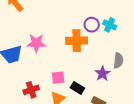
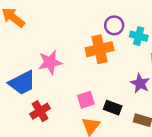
cyan cross: (110, 25) -> (139, 36), moved
red cross: (31, 90) -> (40, 111), moved

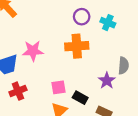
purple circle: (114, 25) -> (82, 17), moved
cyan cross: (139, 36) -> (108, 23), moved

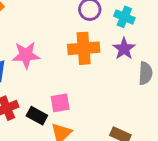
purple star: (107, 81) -> (124, 49), moved
black rectangle: (80, 98) -> (37, 116), moved

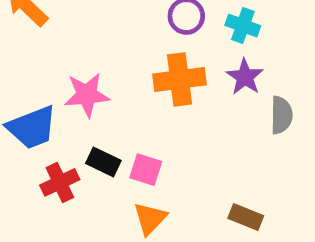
pink square: (60, 103) -> (146, 170), turned 30
black rectangle: (37, 116) -> (103, 162), moved

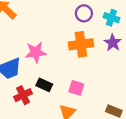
pink square: (146, 170) -> (76, 88), moved

